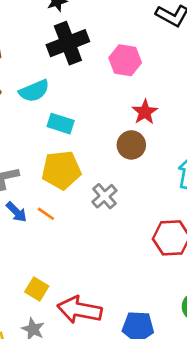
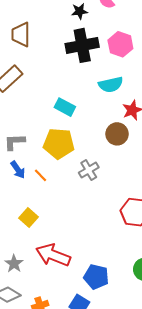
pink hexagon: (125, 60) -> (120, 44), moved
cyan semicircle: (34, 91) -> (111, 85), moved
yellow square: (37, 289) -> (29, 217), moved

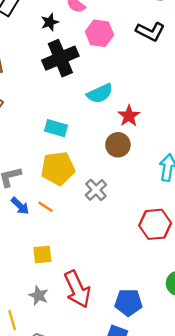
pink hexagon: (120, 44) -> (99, 33), moved
yellow square: (29, 217) -> (42, 255), turned -36
red arrow: (53, 255) -> (77, 289), turned -124
gray star: (14, 264) -> (39, 295), moved

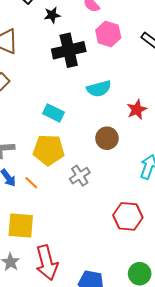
black star: (50, 22) -> (52, 15), moved
red star: (129, 116) -> (137, 110), moved
yellow square: (42, 255) -> (21, 226), size x1.5

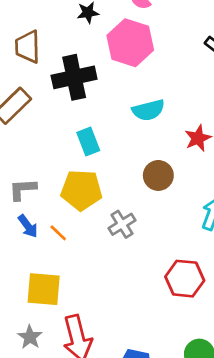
pink hexagon: (108, 34) -> (130, 43), moved, size x1.4
black cross: (69, 50) -> (74, 77), moved
cyan rectangle: (53, 113) -> (88, 142), turned 42

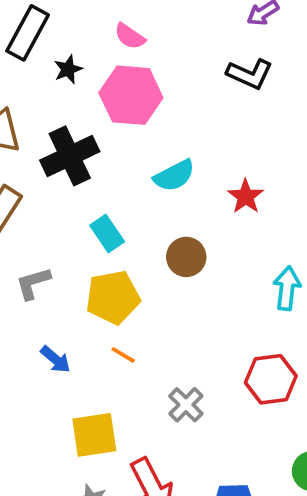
brown circle: (158, 175) -> (186, 257), moved
gray L-shape: (23, 189) -> (33, 283), moved
gray cross: (122, 224) -> (186, 405), moved
orange line: (58, 233) -> (123, 355), moved

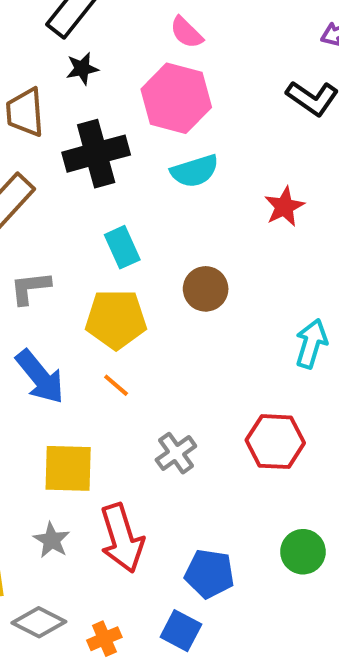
black star: (68, 69) -> (82, 69), moved
cyan semicircle: (174, 176) -> (195, 171), moved
red star: (246, 196) -> (284, 207), moved
blue arrow: (55, 359) -> (40, 377), size x1.6

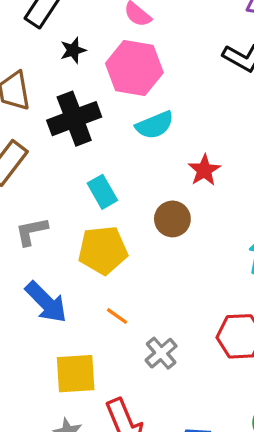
black star: (82, 69) -> (73, 50), moved
red star: (284, 207) -> (204, 170), moved
orange line: (116, 385) -> (117, 316), moved

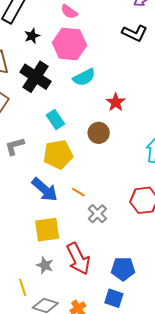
black cross: (74, 119) -> (36, 77), turned -32
blue arrow: (46, 302) -> (45, 190), moved
orange line: (117, 316) -> (78, 192), moved

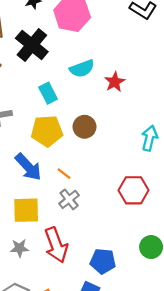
cyan semicircle: (84, 77) -> (82, 69), moved
brown circle: (99, 133) -> (84, 127), moved
gray cross: (97, 214) -> (69, 199), moved
gray star: (45, 265) -> (20, 248), turned -30

